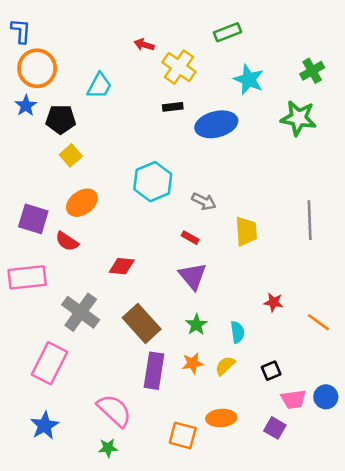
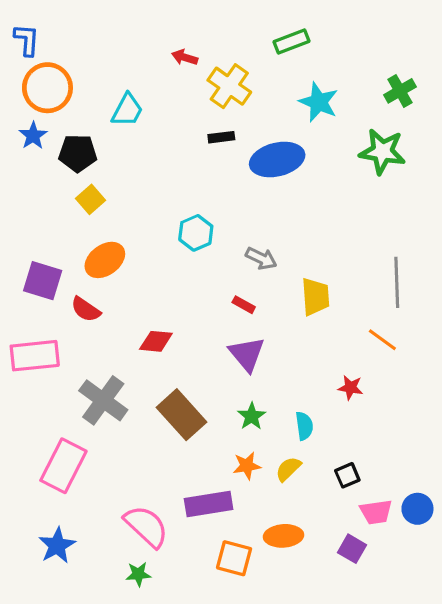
cyan hexagon: (153, 182) -> (196, 233), size x0.7
orange line: (318, 322) -> (382, 340), moved
purple rectangle: (154, 371) -> (209, 504), moved, turned 72

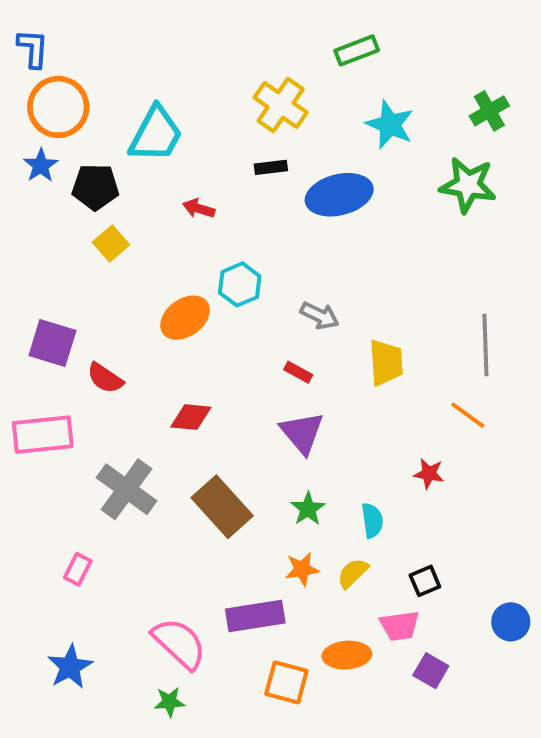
red arrow: (185, 57) -> (199, 208), moved
cyan trapezoid: (127, 110) -> (156, 134), size x1.4
orange ellipse: (105, 260) -> (185, 318), moved
pink rectangle: (63, 466) -> (78, 569), size x0.5
pink trapezoid: (376, 512) -> (400, 626), moved

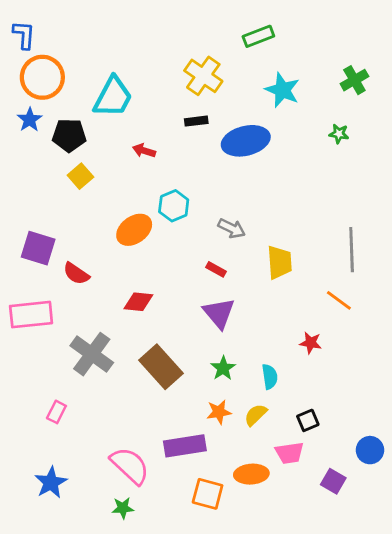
green star: (468, 185) -> (339, 134), size x0.5
purple square: (431, 671) -> (333, 481), moved

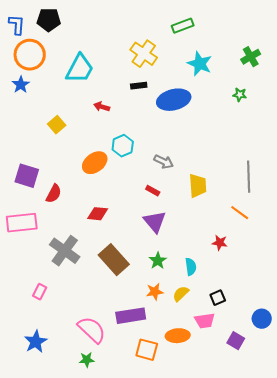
black pentagon: (69, 135) -> (49, 20), moved
red semicircle: (76, 274) -> (54, 194), turned -96

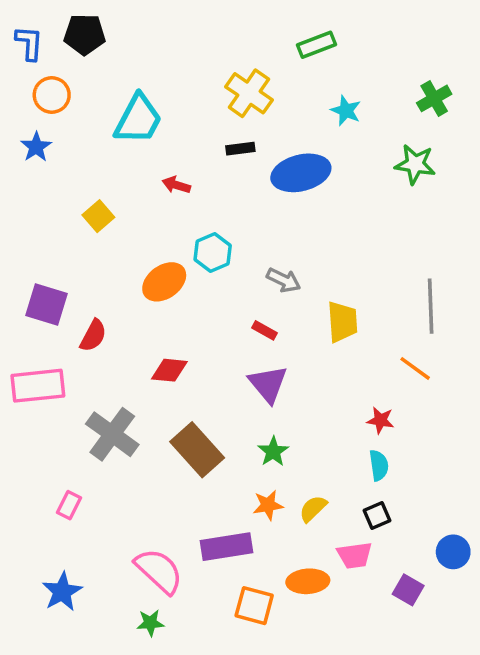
orange circle: (30, 55) -> (52, 95), size x0.7
cyan star: (200, 64) -> (346, 111), size x0.7
green star: (240, 95) -> (415, 164), size x1.6
cyan semicircle: (191, 267) -> (379, 465), moved

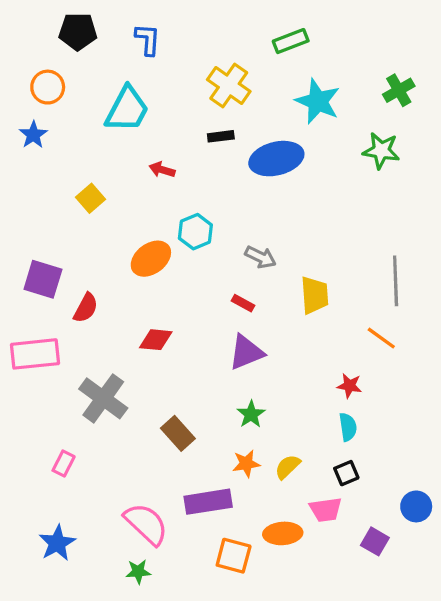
blue L-shape: (29, 43) -> (148, 39), moved
cyan star: (346, 111) -> (318, 101), size x1.6
purple triangle: (268, 384) -> (246, 352), turned 48
brown rectangle: (197, 450) -> (178, 433), moved, size x0.7

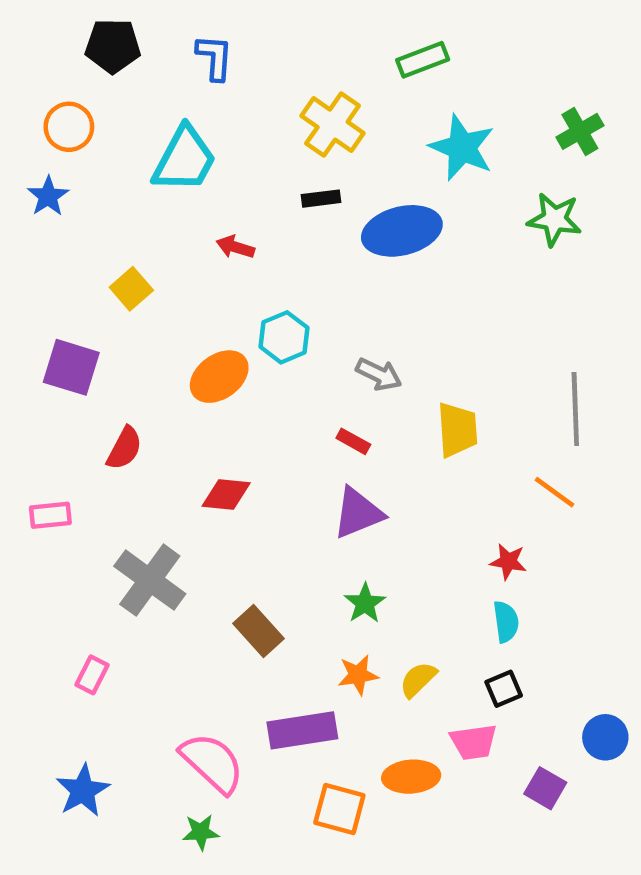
purple square: (43, 279) -> (71, 367), moved
pink rectangle: (35, 354) -> (50, 515), size x0.6

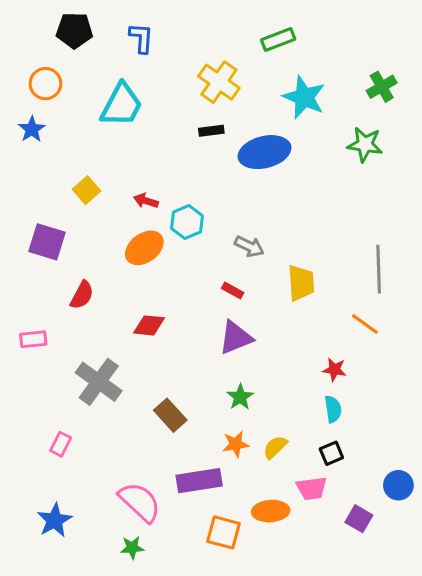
red arrow: (235, 247) -> (146, 201), moved

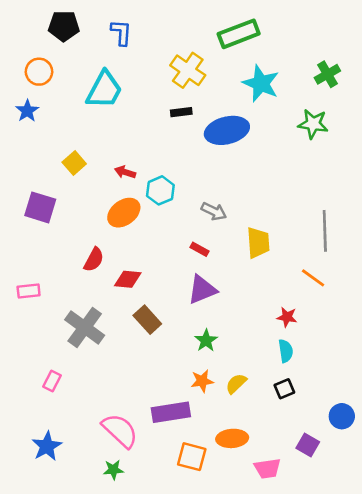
green rectangle: (278, 40) -> (239, 34), size x1.4
red semicircle: (82, 295) -> (94, 260), moved
brown rectangle: (170, 415) -> (147, 320), moved
pink trapezoid: (312, 488) -> (267, 468), moved

